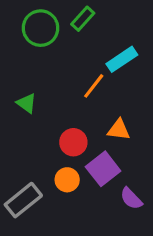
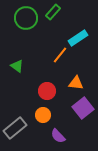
purple square: (103, 169) -> (83, 108), moved
purple semicircle: (131, 199) -> (58, 136), moved

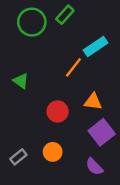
orange circle: (43, 115) -> (53, 152), moved
gray rectangle: (15, 128) -> (18, 157), size x0.6
purple semicircle: (58, 136) -> (94, 167), moved

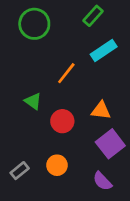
green rectangle: (65, 15) -> (93, 16), moved
orange line: (73, 67) -> (66, 73), moved
green triangle: (21, 81) -> (33, 101), moved

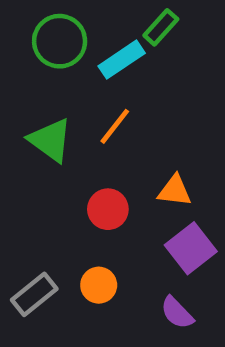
cyan rectangle: (104, 50) -> (122, 60), moved
green triangle: (33, 101) -> (50, 140), moved, size x1.5
gray rectangle: (20, 171) -> (34, 294), size x1.4

